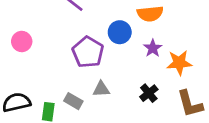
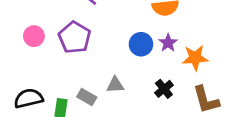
blue circle: (120, 32) -> (141, 44), moved
purple pentagon: (88, 52) -> (75, 37), moved

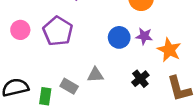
purple star: (168, 43) -> (144, 36), turned -30
orange star: (195, 58) -> (169, 50), turned 30

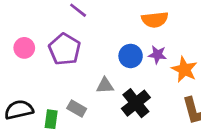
gray triangle: (95, 75) -> (105, 86), moved
black cross: (140, 79) -> (136, 103), moved, size x1.5

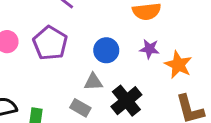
blue circle: (131, 56) -> (106, 50), moved
gray rectangle: (77, 108) -> (80, 108), moved

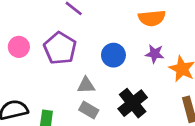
gray triangle: (93, 82) -> (86, 85), moved

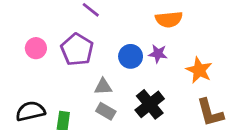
purple star: (155, 54) -> (158, 54), moved

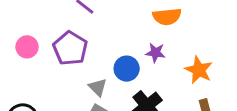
blue circle: (131, 56) -> (127, 69), moved
gray triangle: (103, 87) -> (98, 87), turned 48

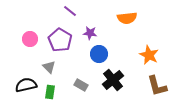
purple star: (155, 53) -> (90, 33), moved
gray triangle: (98, 87) -> (49, 67), moved

